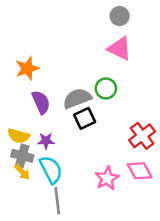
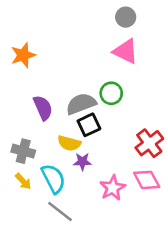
orange star: (27, 68) -> (23, 55), moved
yellow semicircle: (19, 136) -> (69, 143), moved
purple star: (46, 141) -> (82, 162), moved
gray cross: (22, 156) -> (23, 151), moved
gray line: (57, 201) -> (60, 212), turned -45

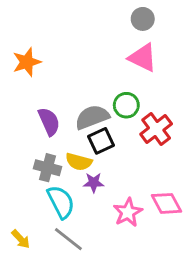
red cross: (149, 143) -> (156, 129), moved
gray cross: (23, 151) -> (47, 168), moved
yellow arrow: (23, 181) -> (21, 239), moved

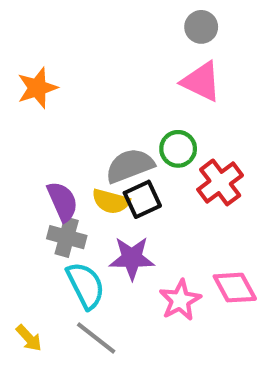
purple semicircle: (49, 122) -> (62, 201), moved
yellow semicircle: (79, 162) -> (111, 201), moved
purple star: (94, 183) -> (132, 258), size x1.5

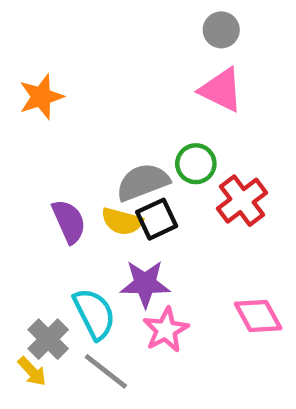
gray cross: (67, 237) -> (48, 339), moved, turned 30
pink star: (180, 300) -> (166, 330), moved

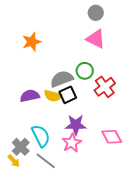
orange star: (41, 97) -> (32, 42), moved
purple semicircle: (69, 221) -> (30, 96), turned -78
purple star: (145, 284) -> (76, 125), moved

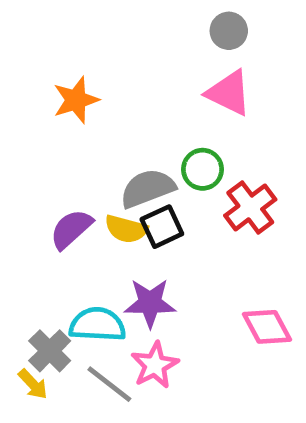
purple semicircle: (30, 96) -> (71, 229), turned -30
purple star: (76, 125) -> (150, 303), moved
cyan semicircle: (41, 136) -> (97, 324), turned -60
pink star: (72, 143) -> (155, 365), moved

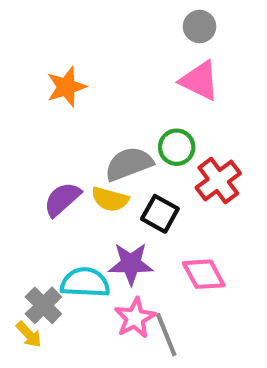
black square: (162, 227) -> (160, 214), moved, turned -36
pink diamond: (267, 327) -> (204, 274), moved
gray line: (109, 384) -> (166, 335), moved, turned 30

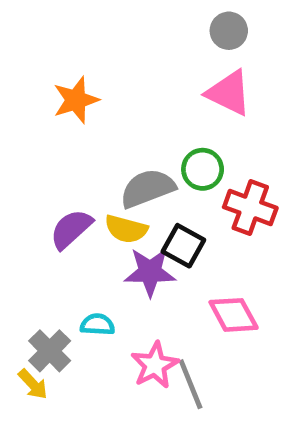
red cross: (218, 181) -> (250, 207), turned -33
purple star: (131, 264) -> (150, 272), moved
cyan semicircle: (85, 282) -> (97, 325), size x0.6

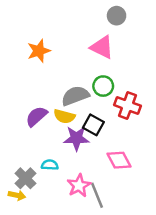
pink triangle: (229, 93) -> (102, 47), moved
yellow arrow: (33, 384) -> (17, 195), turned -35

